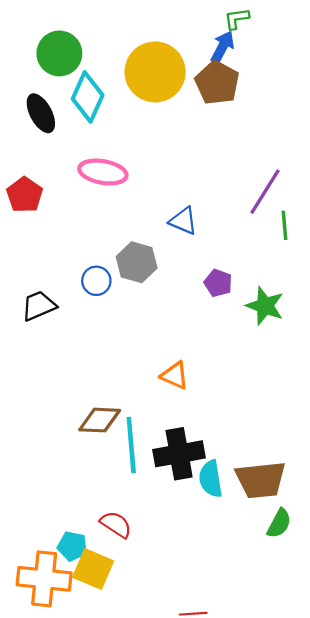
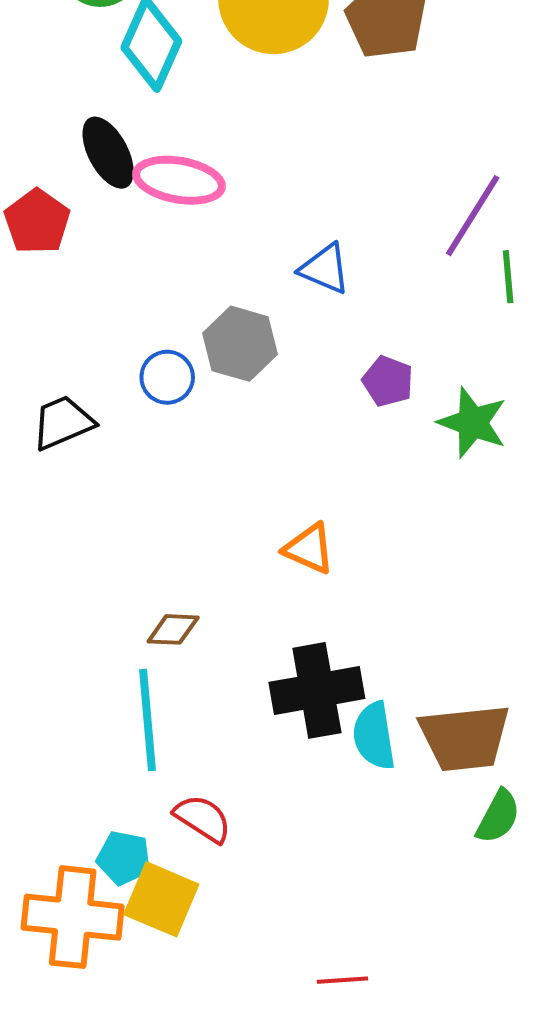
black ellipse: (41, 113) -> (108, 153), moved
brown diamond: (100, 420) -> (173, 629), size x0.7
cyan line: (131, 445) -> (147, 720), moved

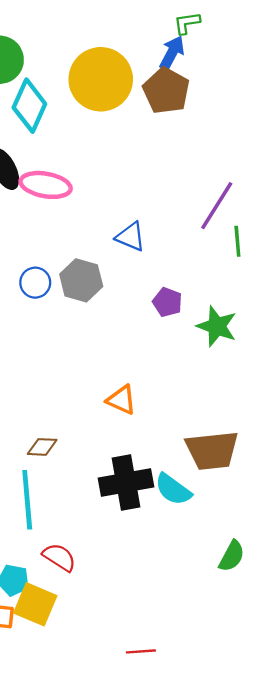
blue circle: (167, 377) -> (35, 283), moved
cyan semicircle: (374, 736) -> (173, 489), moved, turned -45
brown trapezoid: (465, 738) -> (212, 450), moved

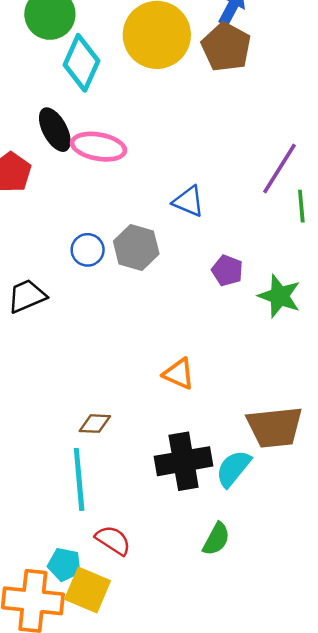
cyan semicircle: (173, 489) -> (233, 469), turned 93
green semicircle: (232, 556) -> (216, 539), moved

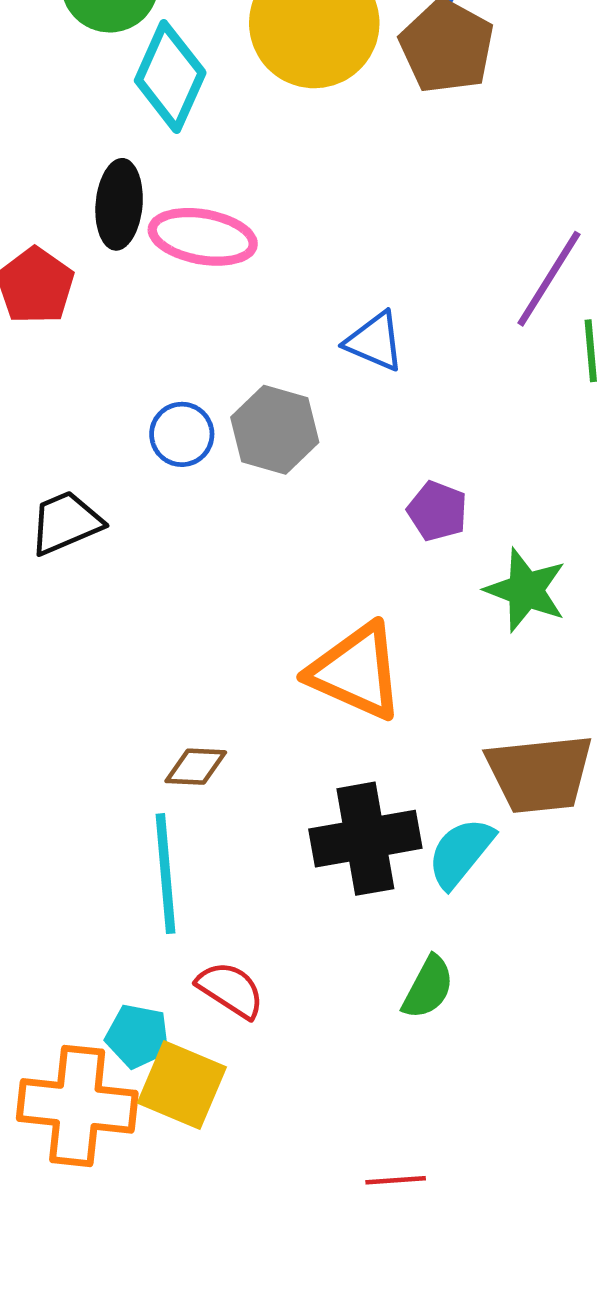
black ellipse: (55, 130) -> (119, 204), turned 33
purple pentagon: (227, 271) -> (437, 511), moved
green star: (279, 296) -> (526, 590), moved
orange triangle: (179, 374) -> (356, 671), size x1.6

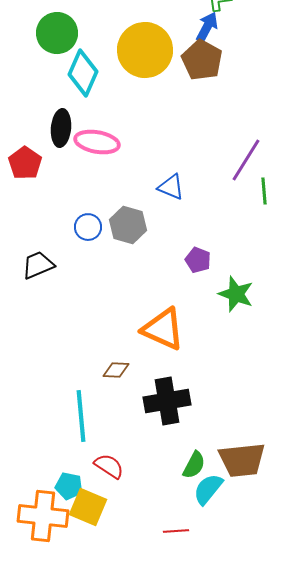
brown diamond: (196, 767) -> (116, 370), moved
brown trapezoid: (540, 774) -> (242, 460), moved
cyan semicircle: (461, 853) -> (208, 489), moved
red line: (396, 1180) -> (176, 531), moved

